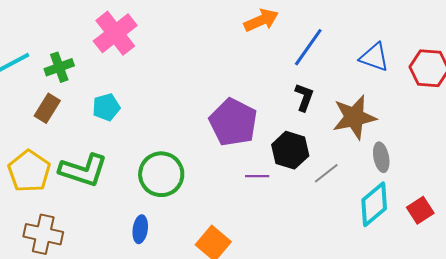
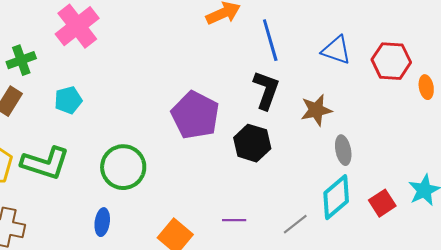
blue line: (308, 47) -> (270, 40), turned -51
black L-shape: (304, 97) -> (266, 90), size x1.4
brown star: (354, 117) -> (316, 110), size x0.7
gray line: (326, 173) -> (295, 224), moved
purple line: (257, 176) -> (234, 220), moved

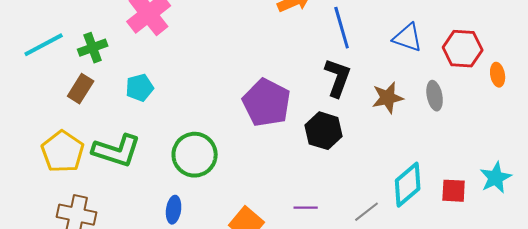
gray ellipse: (343, 150) -> (435, 96), moved
red square: (382, 203) -> (454, 191), turned 36

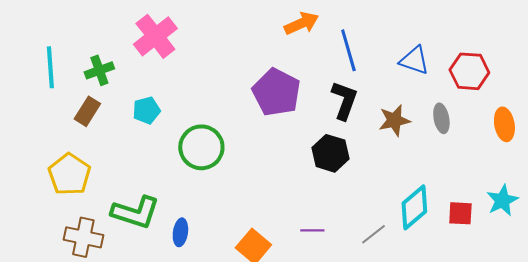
cyan line: (44, 45) -> (50, 67), turned -66
orange ellipse: (498, 75) -> (504, 124), moved, size x1.4
purple pentagon: (267, 103) -> (276, 92), moved
green L-shape: (117, 151) -> (135, 212), moved
green circle: (195, 155) -> (201, 147), moved

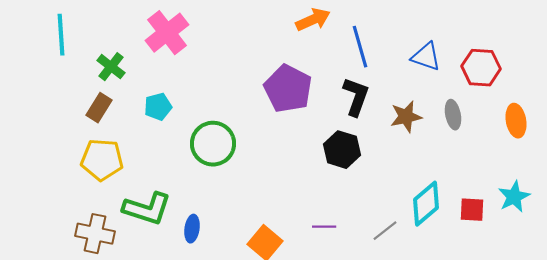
cyan line: (50, 67) -> (61, 35), moved
green cross: (99, 70) -> (111, 67), turned -32
yellow pentagon: (69, 174) -> (102, 160), moved, turned -30

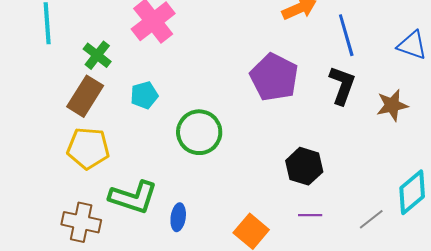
brown rectangle: (99, 108) -> (85, 96), size x1.4
black hexagon: (342, 150) -> (304, 166), moved

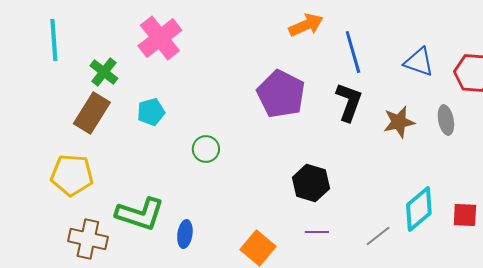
green circle: (199, 132) -> (206, 149), size x0.6
yellow pentagon: (88, 148) -> (72, 175), moved

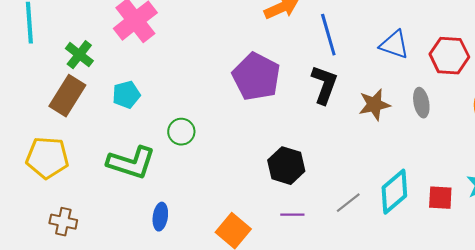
green L-shape: (140, 214) -> (131, 163), moved
gray line: (378, 236) -> (348, 203), moved
brown cross: (88, 239) -> (63, 222), size x0.7

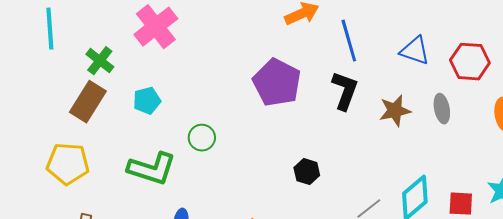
black hexagon: (286, 166) -> (307, 172), size x0.7

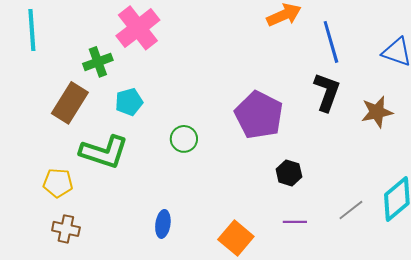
green cross: (100, 61) -> (98, 62), moved, turned 32
purple pentagon: (277, 83) -> (259, 115), moved
yellow pentagon: (68, 164) -> (58, 183), moved, size x0.7
green L-shape: (152, 169) -> (104, 152), moved

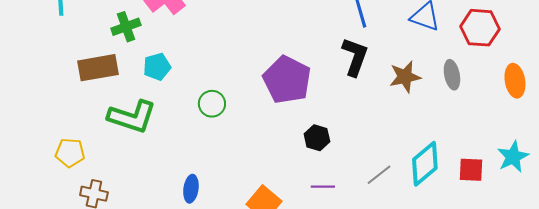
brown rectangle: (70, 103) -> (98, 68), turned 48
yellow pentagon: (58, 183) -> (70, 153), moved

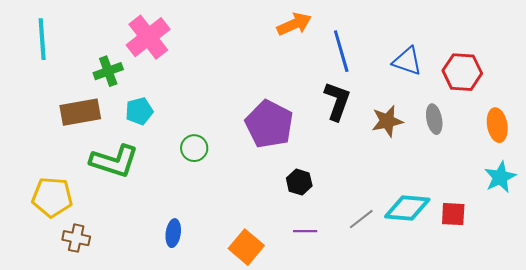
yellow pentagon: (70, 153) -> (52, 197), size x1.4
cyan star: (513, 157) -> (500, 177), moved
cyan diamond: (425, 164) -> (407, 208), turned 45

